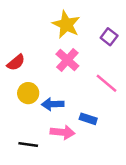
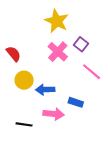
purple square: (109, 37) -> (81, 44), moved
red semicircle: (16, 62) -> (13, 54), turned -91

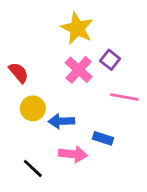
pink line: (92, 72) -> (124, 97), turned -30
black line: (24, 124) -> (33, 168), turned 35

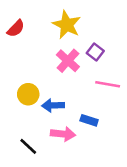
red semicircle: (19, 73) -> (16, 28), moved, turned 84

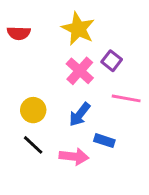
red semicircle: (16, 28) -> (19, 33), turned 48
blue arrow: (53, 105) -> (80, 114), moved, turned -50
black line: (28, 146) -> (33, 145), moved

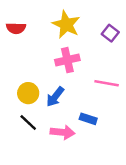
purple square: (112, 61) -> (110, 33), moved
pink cross: (80, 71) -> (67, 60), turned 35
blue arrow: (80, 114) -> (55, 97), moved

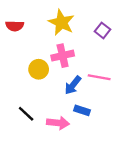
yellow circle: (28, 93) -> (39, 69), moved
blue arrow: (55, 97) -> (73, 85), moved

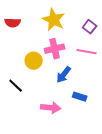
pink line: (99, 77) -> (87, 52), moved
blue rectangle: (82, 110) -> (80, 97), moved
black line: (26, 114) -> (16, 86), moved

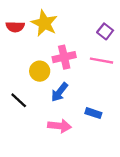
yellow star: (54, 20) -> (44, 23), moved
blue arrow: (64, 75) -> (59, 92), moved

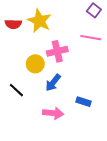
purple square: (105, 31) -> (94, 10), moved
pink line: (102, 61) -> (91, 38), moved

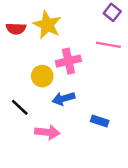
blue arrow: (53, 83) -> (63, 99), turned 36
pink arrow: (53, 113) -> (47, 132), moved

